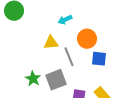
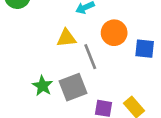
blue square: (99, 59) -> (145, 49), moved

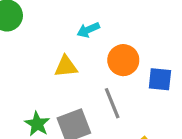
gray line: (90, 57) -> (112, 103), moved

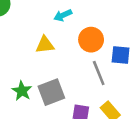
gray line: (112, 103) -> (99, 73), moved

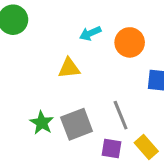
orange circle: (91, 40) -> (130, 42), moved
gray line: (99, 73) -> (121, 115), moved

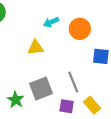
green star: (42, 123) -> (16, 100), moved

